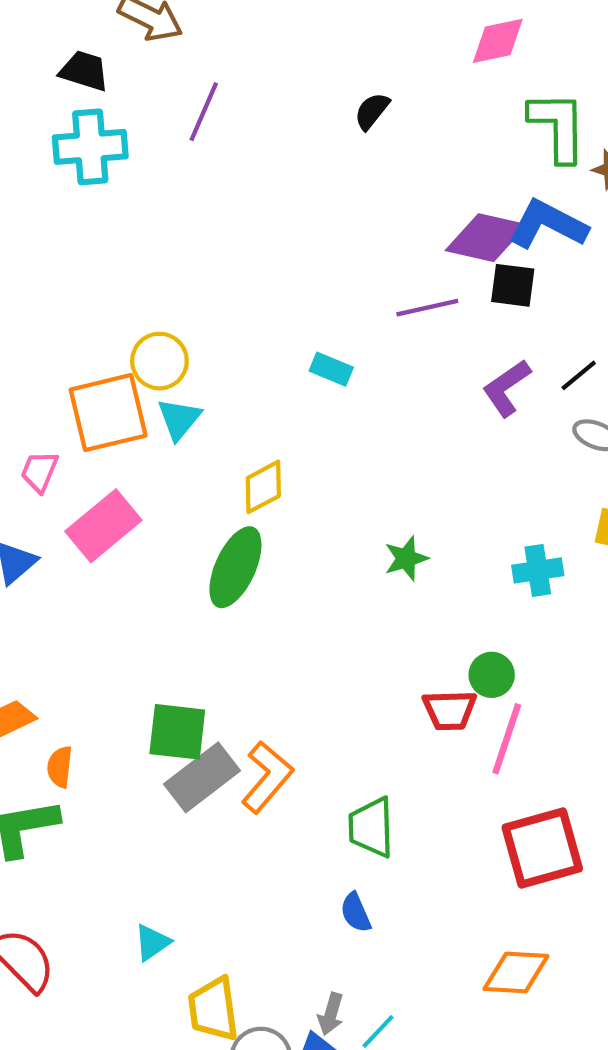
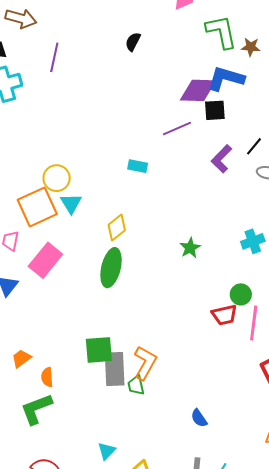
gray rectangle: (202, 777) -> (115, 369), turned -44
green trapezoid: (371, 827) -> (136, 385), moved, size x0.7

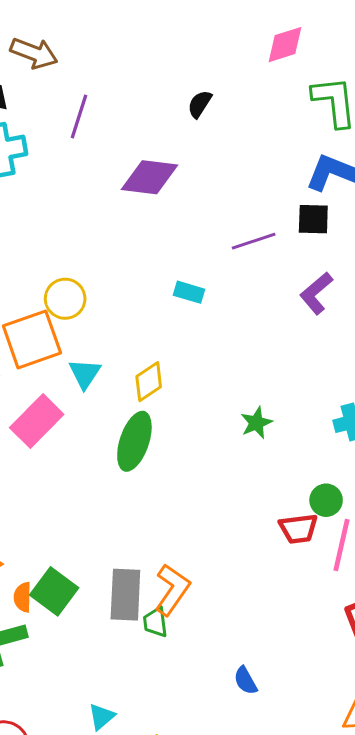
purple diamond: (198, 90) -> (150, 177), moved
cyan triangle: (71, 203) -> (85, 374), moved
green square: (99, 350) -> (54, 591), moved, turned 36

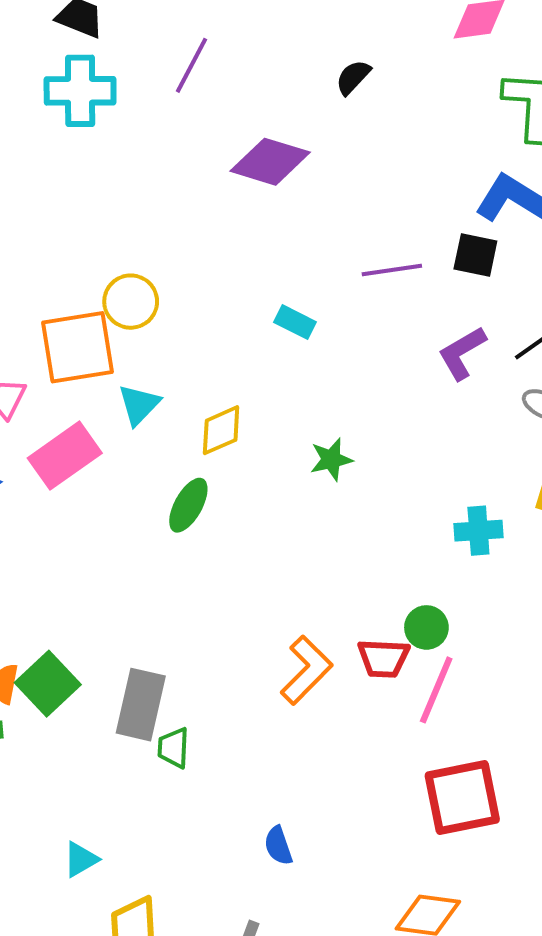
green star: (256, 423) -> (331, 459), moved
green ellipse: (134, 441) -> (188, 505), size x0.7
orange L-shape: (172, 590) -> (306, 670), moved

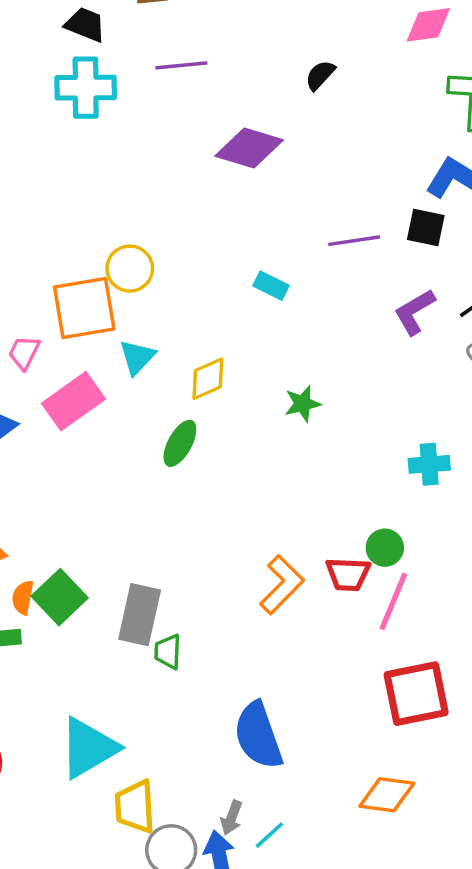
purple line: (192, 65) -> (181, 65), turned 57
blue semicircle: (278, 846) -> (258, 736), size x2.0
cyan triangle: (81, 859) -> (89, 748), size x2.0

